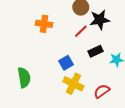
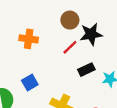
blue square: (66, 63) -> (30, 83), moved

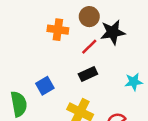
orange cross: (29, 39) -> (58, 30), moved
black rectangle: (86, 70) -> (88, 74), moved

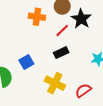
black star: (113, 32) -> (81, 19), turned -30

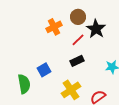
orange cross: (37, 17) -> (54, 27), turned -35
yellow cross: (55, 83) -> (71, 90), turned 30

